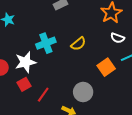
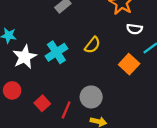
white star: (25, 62) -> (25, 57), moved
gray circle: (83, 92) -> (91, 97), moved

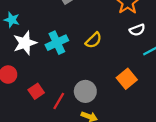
white semicircle: (135, 29) -> (137, 30), turned -35
orange square: (129, 64) -> (127, 79), moved

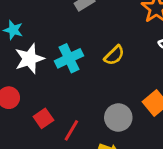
gray circle: (85, 91) -> (118, 118), moved

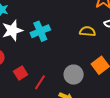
yellow semicircle: (114, 55) -> (87, 31), moved, turned -133

